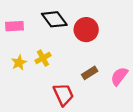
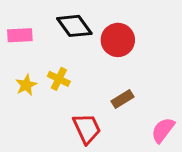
yellow cross: (43, 58) -> (59, 79), turned -35
pink semicircle: (119, 76) -> (163, 130), moved

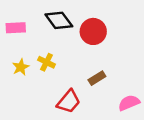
red trapezoid: (87, 129) -> (69, 102), turned 65
pink semicircle: (163, 130) -> (129, 103), turned 30

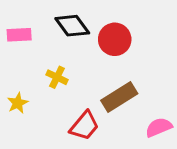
yellow star: (21, 67) -> (18, 103), moved
brown rectangle: (97, 78) -> (119, 97), size x1.6

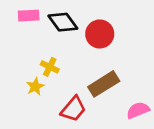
pink rectangle: (19, 35) -> (29, 16), moved
yellow star: (18, 103) -> (35, 87), moved

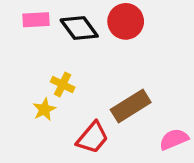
red circle: (100, 34) -> (126, 21), moved

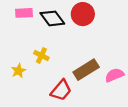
yellow star: (44, 109) -> (19, 71), moved
pink semicircle: (174, 139) -> (114, 75), moved

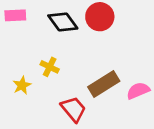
pink rectangle: (24, 13) -> (15, 15), moved
red trapezoid: (61, 90) -> (73, 109), turned -80

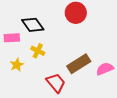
pink rectangle: (15, 15) -> (12, 38), moved
black diamond: (63, 22) -> (33, 25), moved

